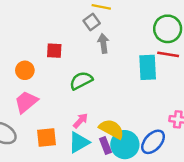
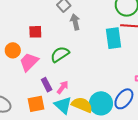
pink trapezoid: (26, 102) -> (29, 62), moved
yellow semicircle: (111, 129) -> (82, 105), moved
cyan triangle: (79, 142) -> (63, 105), turned -42
purple rectangle: (105, 146) -> (47, 85), moved

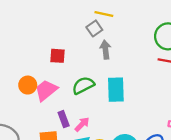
cyan rectangle: (114, 38) -> (116, 90), moved
orange circle: (13, 50) -> (28, 85), moved

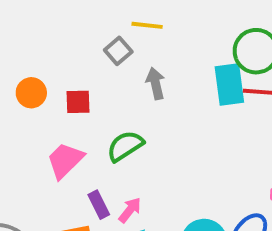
gray square: (94, 28) -> (118, 51), moved
orange circle: (28, 85) -> (31, 93), moved
cyan rectangle: (116, 90) -> (229, 85), moved

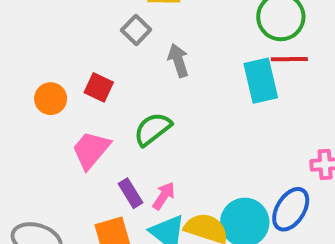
cyan rectangle: (229, 85) -> (261, 81), moved
orange circle: (31, 93) -> (51, 99), moved
red square: (78, 102) -> (99, 87), turned 32

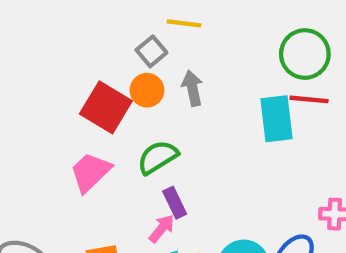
red square: (99, 87) -> (106, 107), size x1.6
orange circle: (51, 99) -> (147, 90), moved
purple rectangle: (131, 193) -> (175, 203), moved

